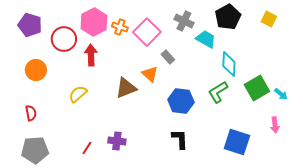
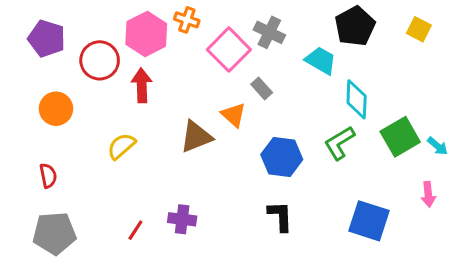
gray cross: (184, 21) -> (269, 32), moved
orange cross: (120, 27) -> (187, 20), moved

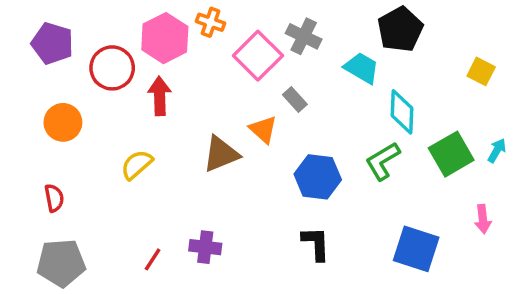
yellow square: (419, 29) -> (481, 71), moved
cyan arrow: (438, 146) -> (497, 151), moved, turned -100

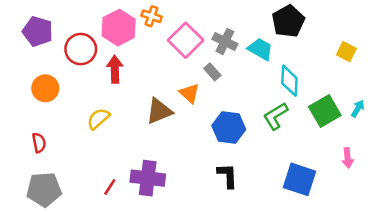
gray cross: (304, 36) -> (225, 41), moved
purple cross: (205, 247) -> (148, 178), size x1.5

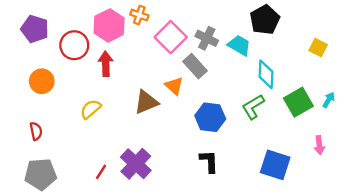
gray rectangle: (212, 72) -> (195, 66), size x1.5
purple cross: (148, 178) -> (136, 164), turned 36

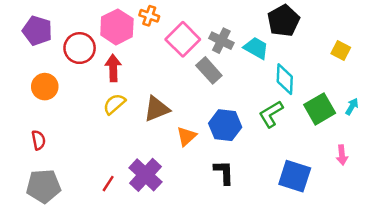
orange triangle: (174, 86) -> (187, 136), moved, turned 36
yellow semicircle: (91, 109) -> (114, 104), moved

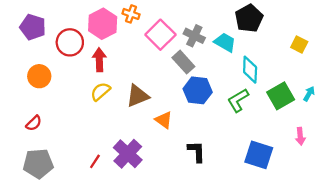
blue hexagon: (225, 125) -> (198, 90), moved
orange triangle: (187, 136) -> (164, 120), turned -42
red semicircle: (39, 140) -> (34, 123), turned 56

